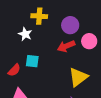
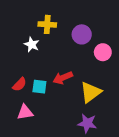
red arrow: (66, 46) -> (63, 78), moved
cyan square: (32, 61) -> (39, 87), moved

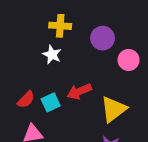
white star: (32, 44) -> (52, 55), moved
cyan square: (39, 87) -> (51, 102), turned -32

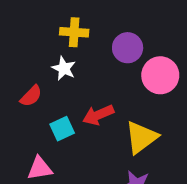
pink circle: (129, 60) -> (160, 75), size x1.4
red semicircle: (26, 100) -> (31, 96), moved

